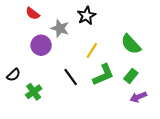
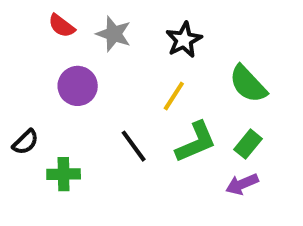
black star: (86, 16) -> (184, 40), moved
gray star: (60, 28) -> (114, 34), moved
green cross: (34, 92) -> (64, 174), turned 35
purple arrow: (138, 97) -> (242, 184), moved

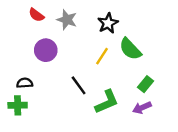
green semicircle: (248, 84) -> (130, 49), moved
black semicircle: (25, 142) -> (25, 83), moved, turned -140
green L-shape: (196, 142) -> (107, 102), moved
green cross: (64, 174) -> (18, 105), moved

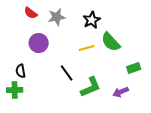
gray star: (67, 20) -> (57, 17), turned -30
yellow line: (102, 56) -> (87, 48), turned 42
black semicircle: (25, 83) -> (21, 71), turned -96
green rectangle: (145, 84) -> (134, 68), moved, turned 32

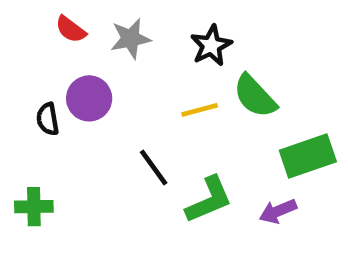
green rectangle: (134, 68) -> (308, 156), size x1.6
black semicircle: (21, 71) -> (48, 119), moved

